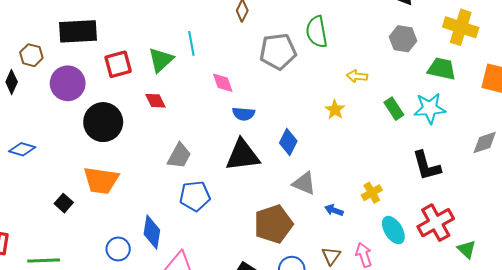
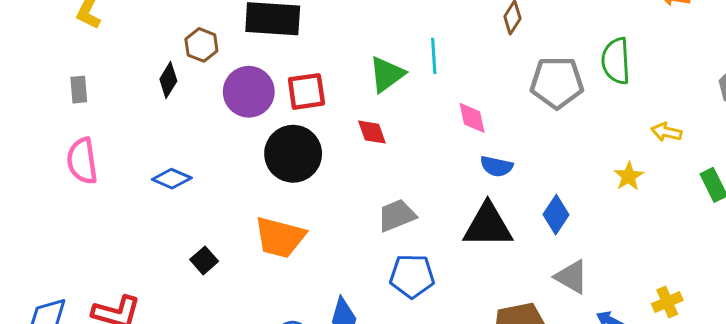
red square: (118, 64) -> (306, 91), moved
gray trapezoid: (179, 156) -> (397, 215), turned -148
black square: (64, 203) -> (204, 260), moved

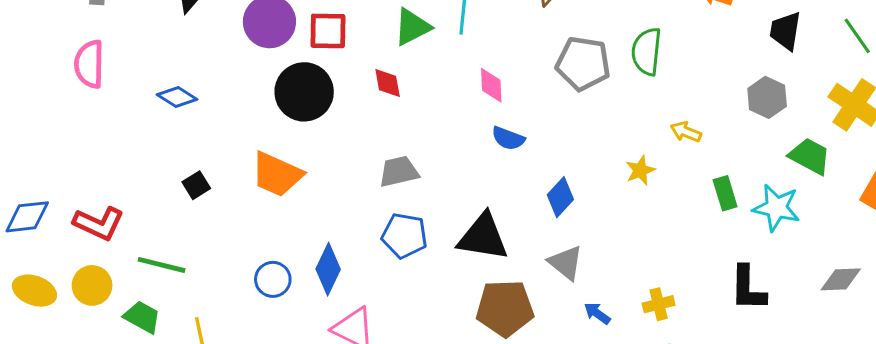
black triangle: (488, 226) -> (483, 237), moved

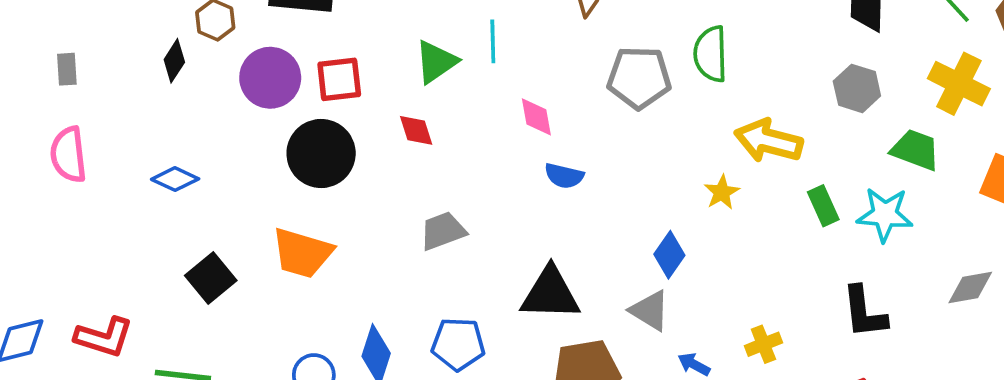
yellow arrow: (686, 132) -> (768, 141), size x1.8
black square: (196, 185) -> (211, 278), size x1.5
blue diamond: (560, 197) -> (669, 255), moved
blue pentagon: (404, 236) -> (458, 344), moved

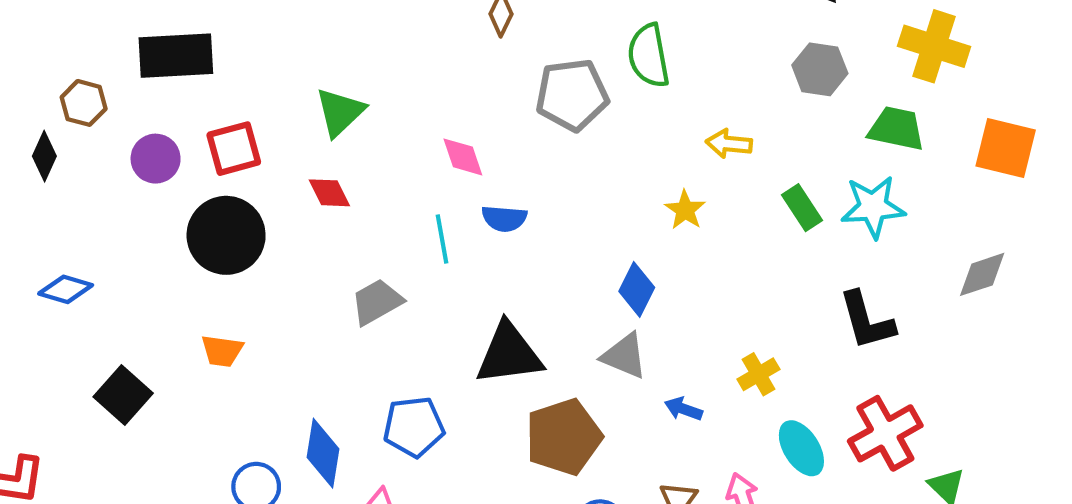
cyan line: (493, 41) -> (442, 239), moved
purple circle: (270, 78) -> (156, 159), size x0.7
yellow arrow: (768, 141) -> (729, 144), size x0.6
orange trapezoid: (302, 253) -> (222, 351), size x0.6

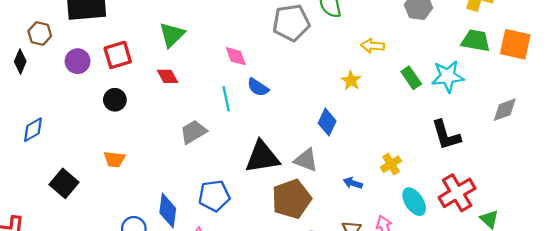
green trapezoid: (896, 129) -> (476, 41), moved
blue semicircle: (504, 219) -> (258, 87), turned 30
black circle: (226, 235) -> (115, 100), size x0.6
blue diamond: (66, 289) -> (33, 130), turned -45
gray triangle: (624, 356) -> (306, 160), moved

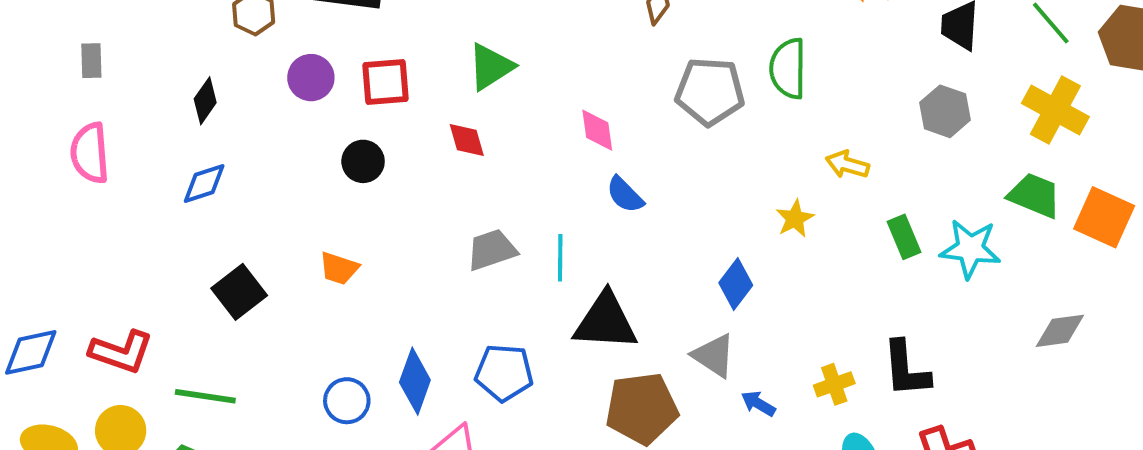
black diamond: (20, 61) -> (205, 101), moved
cyan line: (226, 99) -> (560, 258), moved
black L-shape: (446, 135) -> (906, 369), moved
gray triangle: (306, 160) -> (714, 356), moved

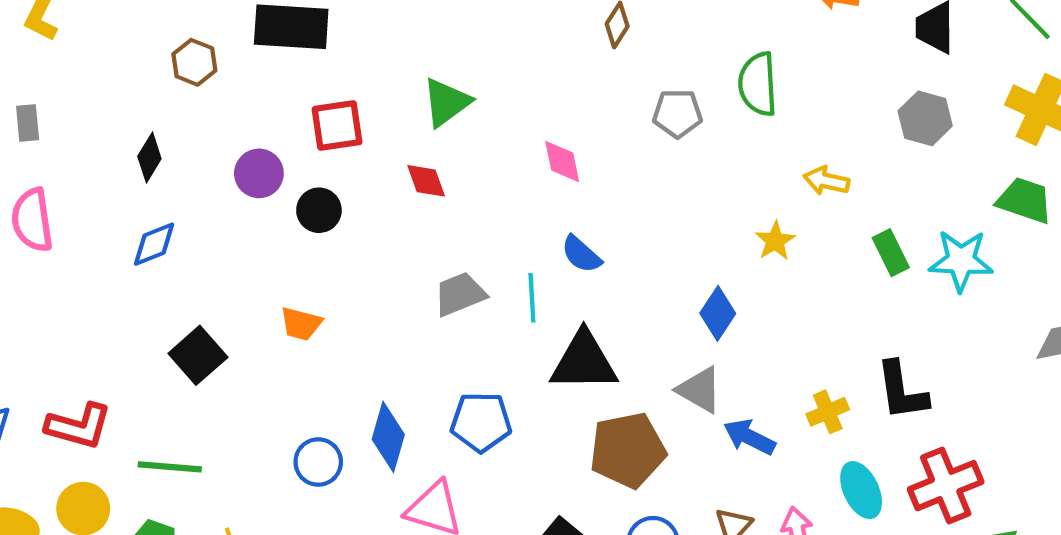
purple circle: (311, 78) -> (259, 173), moved
gray pentagon: (710, 91) -> (678, 113), size x0.7
blue semicircle: (625, 195) -> (581, 254), moved
blue arrow: (758, 403) -> (749, 437), size x1.4

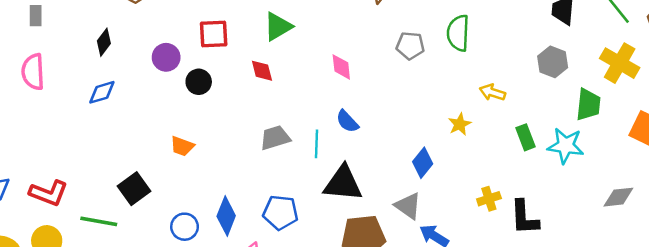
green trapezoid: (1025, 200) -> (588, 105), moved, turned 72
black square: (198, 355) -> (134, 189), moved
yellow cross: (828, 412) -> (489, 199), moved

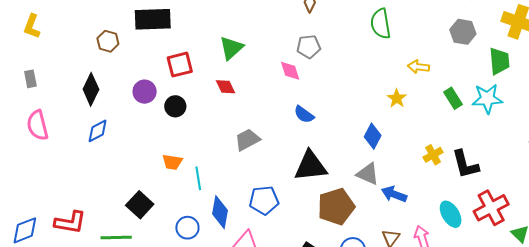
black diamond: (104, 42) -> (91, 89), size x1.4
gray pentagon: (410, 46) -> (309, 47), moved
cyan line: (317, 144) -> (198, 178), moved

